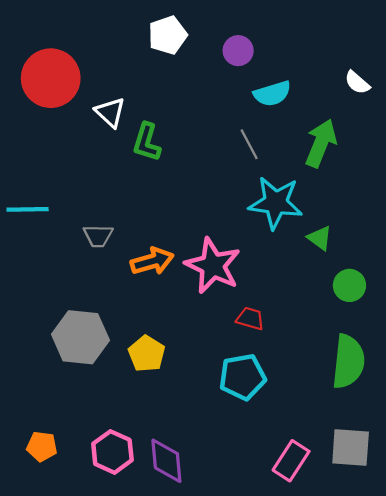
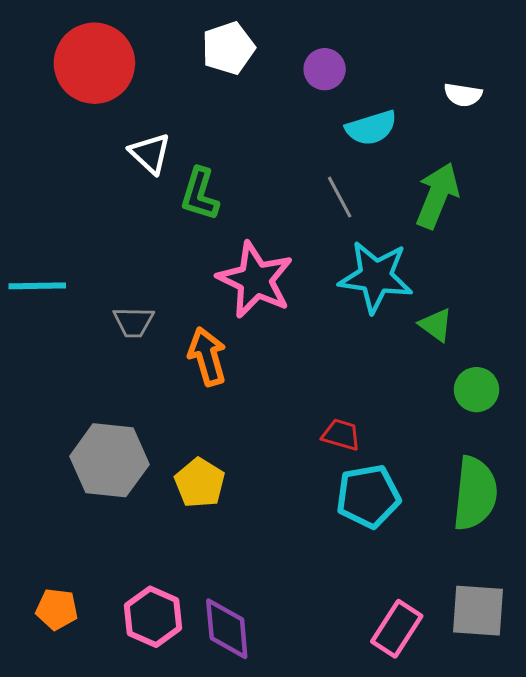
red circle: (51, 78) -> (94, 63), moved
white semicircle: (357, 83) -> (463, 95), moved, turned -32
orange arrow: (152, 261) -> (207, 356), turned -90
pink star: (213, 266) -> (255, 280), moved
cyan pentagon: (243, 377) -> (368, 496), moved

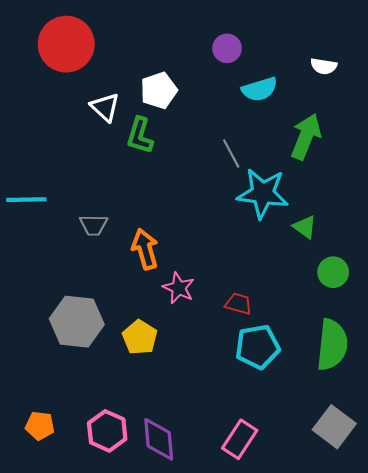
white pentagon: (228, 48) -> (159, 90), moved
gray line: (340, 197) -> (231, 153), moved
pink star: (255, 280) -> (179, 288), moved, size x0.6
gray square: (478, 611) -> (334, 427), turned 33
pink rectangle: (397, 629) -> (240, 439), moved

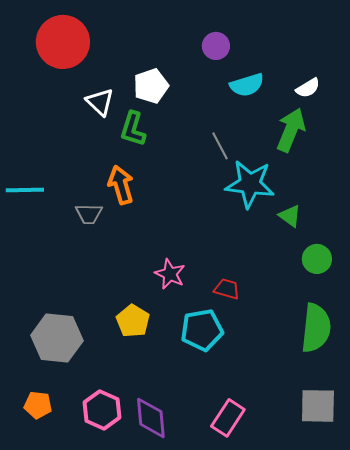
white semicircle: (324, 66) -> (308, 88), moved, turned -40
orange arrow: (145, 249) -> (121, 185), moved
gray hexagon: (77, 322) -> (57, 338), moved
cyan pentagon: (257, 347) -> (202, 330), moved
gray square: (334, 427) -> (318, 406), turned -36

